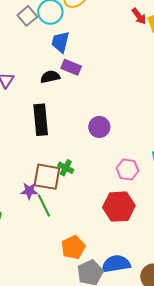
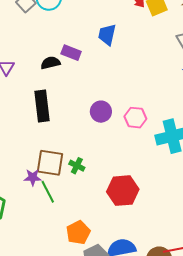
blue trapezoid: (60, 42) -> (107, 35), moved
green cross: (66, 168) -> (77, 166), moved
pink hexagon: (127, 169) -> (135, 118), moved

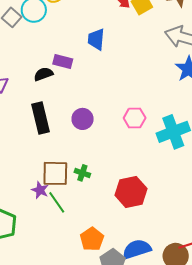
purple circle: (101, 112) -> (83, 119), moved
purple star: (33, 177) -> (40, 190), turned 30

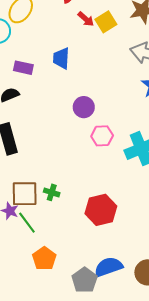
purple rectangle: (63, 62) -> (23, 68), moved
purple circle: (83, 119) -> (84, 107), moved
orange pentagon: (92, 239) -> (44, 259), moved

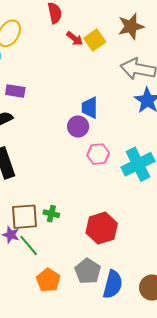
blue trapezoid: (61, 58) -> (90, 108), moved
blue semicircle: (108, 267) -> (113, 284), turned 128
gray pentagon: (85, 280) -> (88, 271), moved

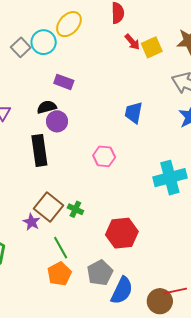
purple circle: (78, 127) -> (57, 121), moved
pink hexagon: (98, 154) -> (104, 156), moved
brown square: (25, 217) -> (48, 207), turned 32
green line: (29, 245) -> (61, 248), moved

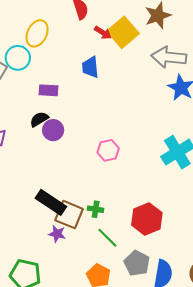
yellow square: (152, 47) -> (123, 32), size x1.4
blue trapezoid: (134, 113) -> (90, 67), moved
black rectangle: (39, 150) -> (51, 202), moved, turned -32
green line: (61, 248) -> (107, 238), moved

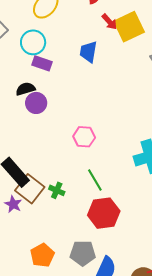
cyan circle: (18, 58) -> (33, 42), moved
green line: (107, 238) -> (95, 180), moved
gray pentagon: (137, 263) -> (83, 253), turned 30

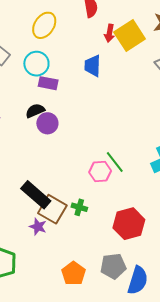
red arrow: (109, 22) -> (110, 33), turned 60
pink hexagon: (84, 137) -> (100, 172), moved
green line: (95, 180) -> (115, 162), moved

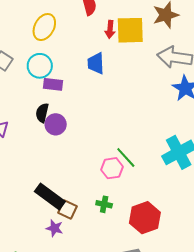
yellow square: (130, 36) -> (130, 30), turned 36
black semicircle: (35, 111) -> (42, 113), turned -48
green cross: (79, 207) -> (104, 204), moved
brown square: (52, 209) -> (67, 210), size x0.7

